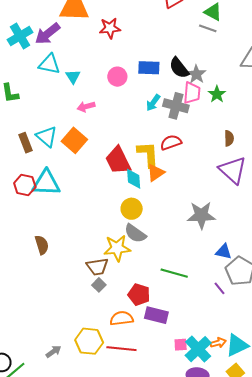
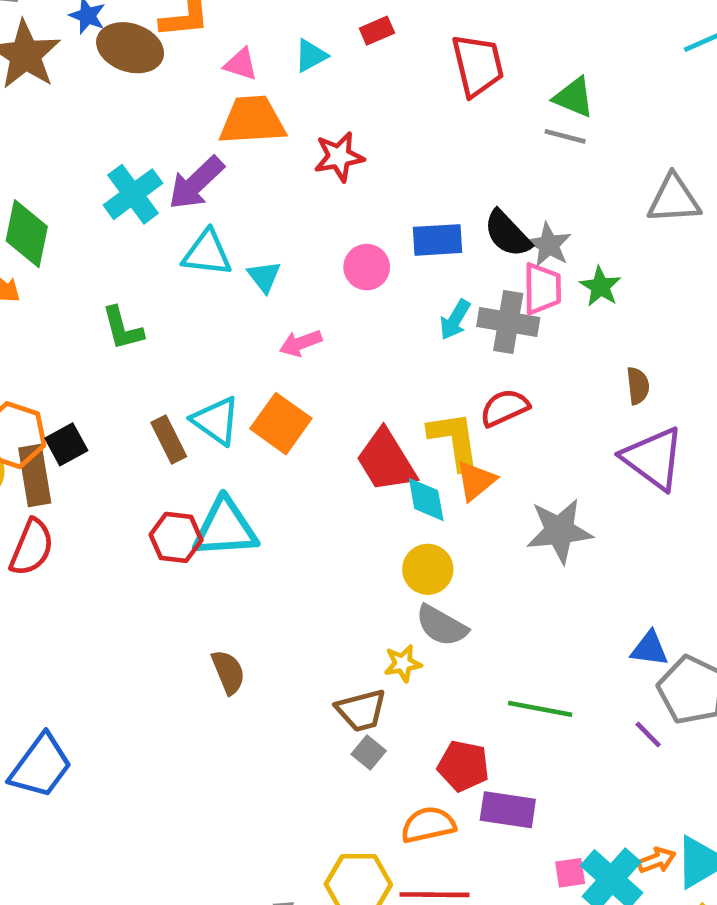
gray star: (201, 215) -> (560, 531), moved
yellow star: (117, 248) -> (403, 663), size x0.6

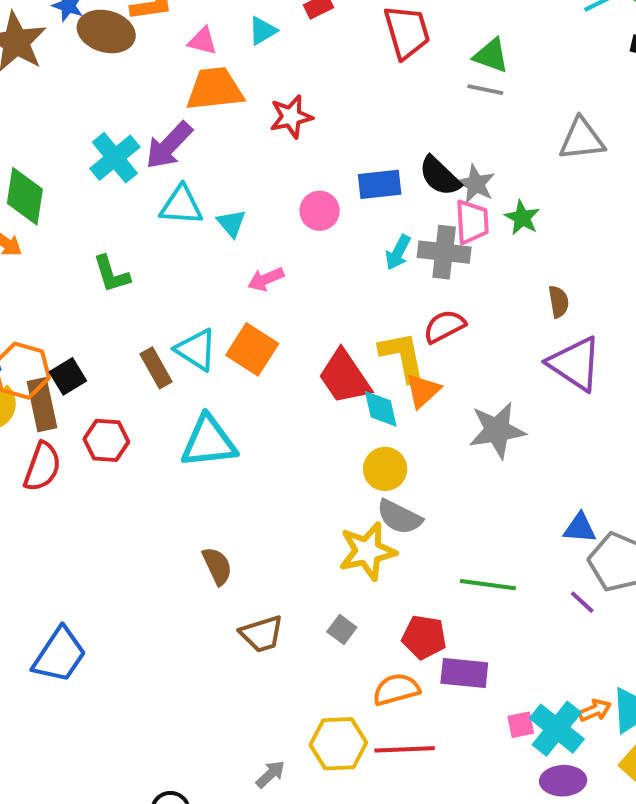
red hexagon: (176, 537) -> (106, 440), moved
yellow star: (403, 663) -> (367, 551), size x1.8
brown trapezoid: (361, 710) -> (262, 634), moved

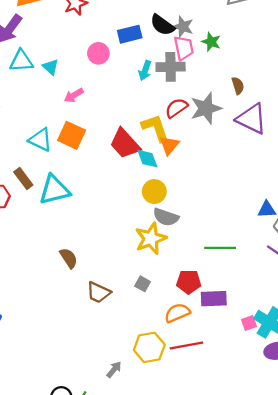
brown rectangle: (156, 368) -> (23, 178), moved
gray star: (497, 430) -> (206, 108), moved
brown trapezoid: (262, 634) -> (98, 292), turned 50

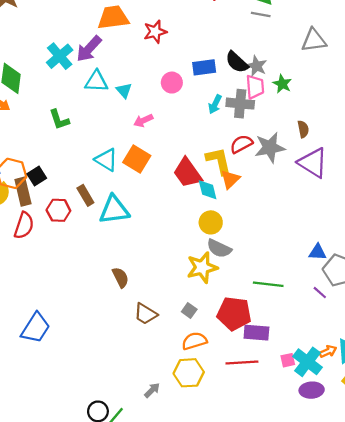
red pentagon: (189, 282) -> (234, 314), size x1.4
orange semicircle: (177, 313) -> (194, 341), moved
red line: (186, 346) -> (242, 363), moved

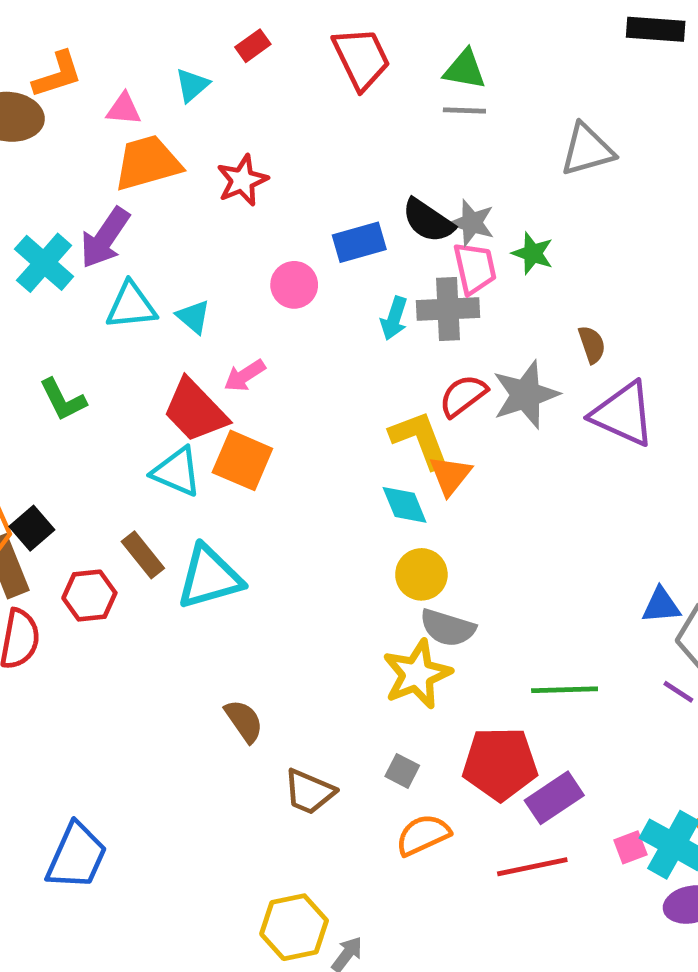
red trapezoid: (187, 173) -> (195, 411), moved
purple rectangle: (256, 333) -> (554, 798), turned -30
yellow hexagon: (189, 373) -> (294, 927), moved

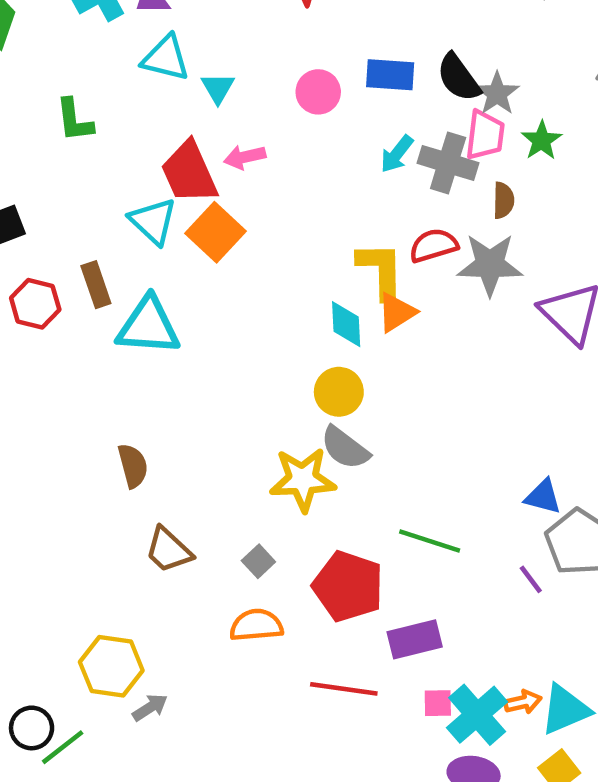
brown semicircle: (592, 345) -> (503, 200), moved
purple rectangle: (554, 798) -> (415, 639), moved

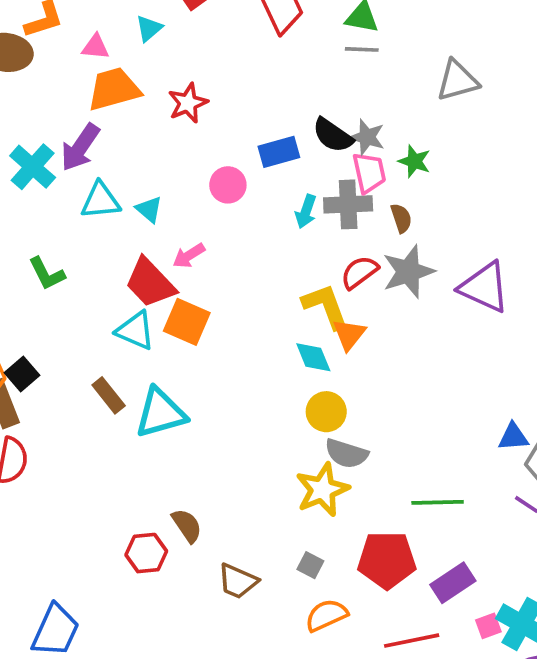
red hexagon: (35, 304) -> (146, 553), moved

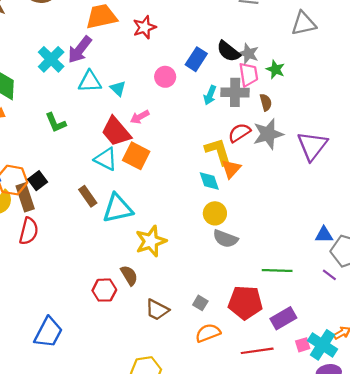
blue rectangle: (279, 152) -> (196, 59), turned -45
purple triangle: (484, 287) -> (312, 146), turned 40
yellow star: (322, 490) -> (151, 241), moved

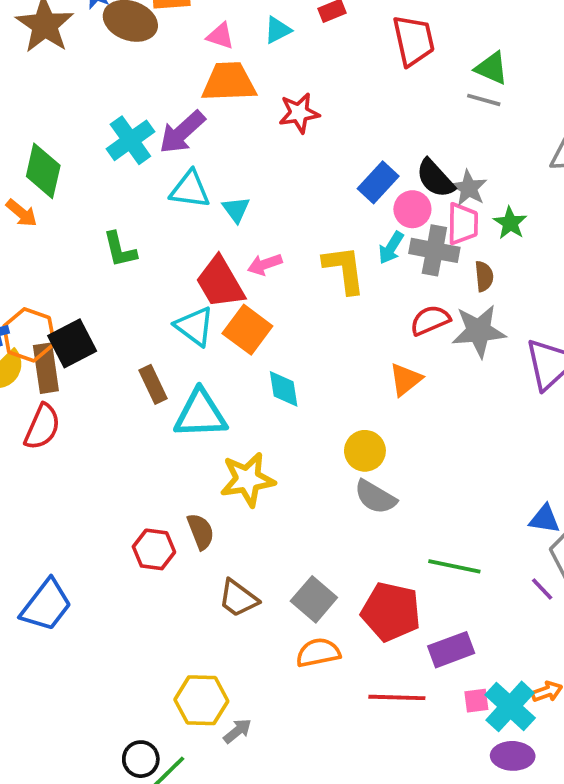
pink circle: (165, 77) -> (412, 209), moved
yellow L-shape: (218, 151) -> (344, 269), moved
black square: (38, 181) -> (72, 343), size x1.4
cyan diamond: (209, 181) -> (284, 389), moved
gray square: (200, 303) -> (314, 599), size x1.6

